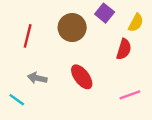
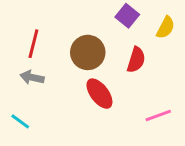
brown circle: (72, 28) -> (88, 52), moved
red semicircle: (124, 49) -> (136, 60), moved
gray arrow: (37, 78) -> (32, 77), moved

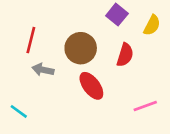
gray arrow: (32, 77) -> (43, 70), moved

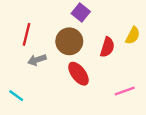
purple square: (117, 15) -> (81, 12), moved
yellow semicircle: (152, 25) -> (133, 36), moved
gray arrow: (43, 70) -> (37, 60), turned -30

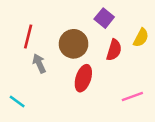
purple square: (81, 12) -> (104, 18), moved
gray arrow: (37, 60) -> (39, 63), turned 84
red ellipse: (78, 74) -> (83, 78), turned 55

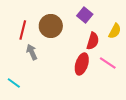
brown circle: (74, 44) -> (51, 26), moved
red ellipse: (83, 78) -> (82, 64), moved
pink line: (132, 97) -> (108, 63), moved, turned 54

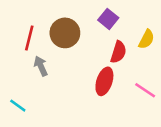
pink line: (108, 63) -> (145, 90), moved

